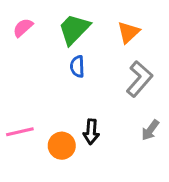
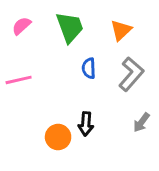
green trapezoid: (74, 29) -> (70, 27), turned 116
blue semicircle: (77, 66) -> (89, 68), moved
pink line: (20, 132) -> (19, 80), moved

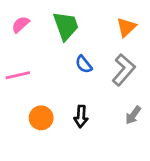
orange triangle: (121, 30) -> (126, 27), moved
blue semicircle: (89, 68) -> (84, 64), turned -36
orange circle: (58, 137) -> (41, 118), moved

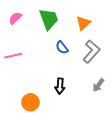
orange triangle: (126, 27) -> (83, 23), moved
orange circle: (41, 118) -> (30, 102), moved

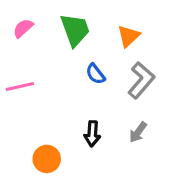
gray arrow: (98, 85) -> (138, 132), moved

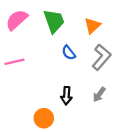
pink semicircle: (23, 28) -> (17, 20), size x1.5
orange circle: (47, 159) -> (44, 118), moved

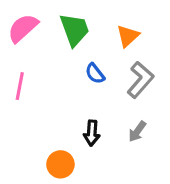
pink line: (14, 62) -> (20, 86), turned -66

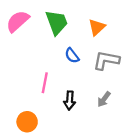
gray L-shape: (140, 80) -> (106, 60), turned -120
pink line: (20, 86) -> (45, 83), moved
orange circle: (60, 164) -> (27, 122), moved

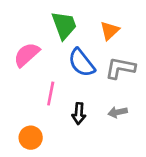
pink semicircle: (18, 21) -> (27, 55), moved
blue semicircle: (72, 56) -> (81, 63), size x1.6
gray arrow: (104, 99) -> (118, 112), turned 42

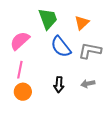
pink line: (51, 93) -> (20, 70), moved
orange circle: (31, 138) -> (23, 92), moved

